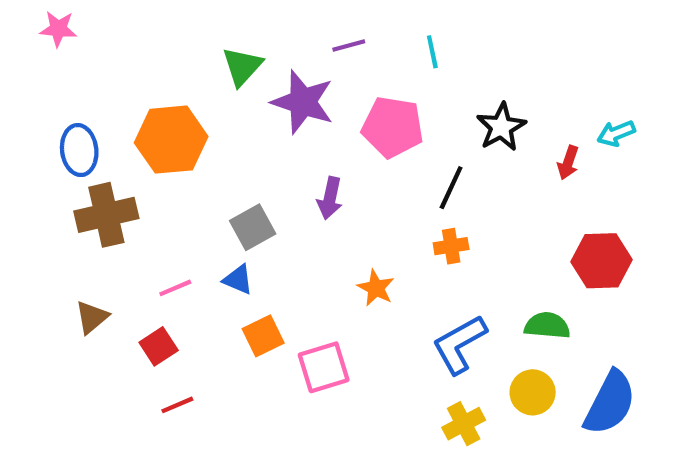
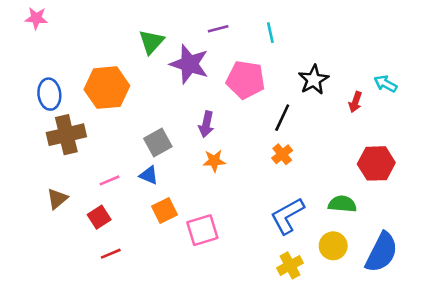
cyan arrow: (616, 133) -> (385, 84), turned 50
orange cross: (451, 246) -> (282, 154), turned -30
orange star: (376, 288) -> (214, 161), moved, turned -30

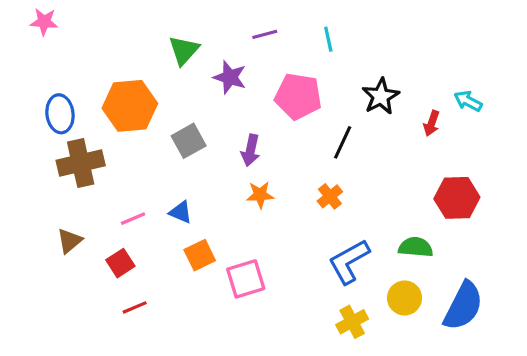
purple star: (189, 64) -> (230, 77), size x0.7
gray square: (158, 143) -> (189, 141), moved
orange cross: (282, 154) -> (330, 196), moved

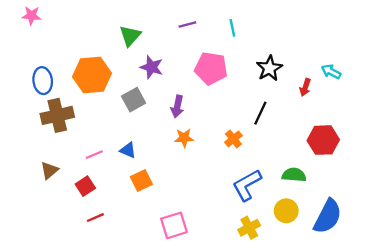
purple star: (230, 77) -> (152, 67), moved
black line: (343, 142) -> (260, 113), moved
pink square: (246, 279) -> (174, 225), moved

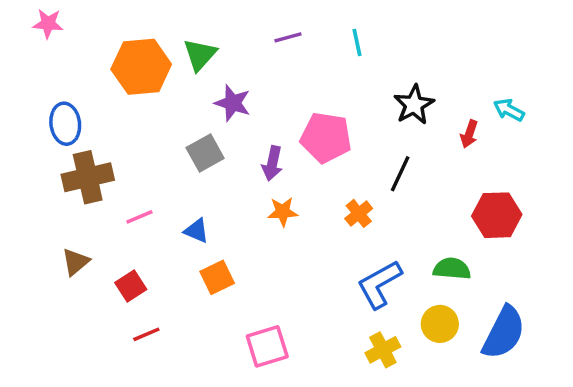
pink pentagon: (211, 68) -> (326, 138), moved
orange hexagon: (92, 75) -> (141, 67), moved
pink line: (94, 155) -> (139, 217), moved

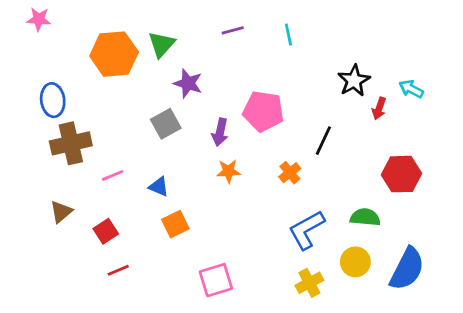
black star: (414, 105) -> (354, 81), moved

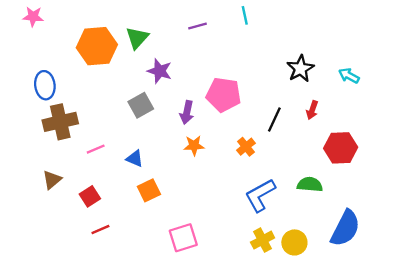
cyan line: (288, 35) -> (245, 15), moved
red arrow: (379, 108) -> (312, 110), moved
yellow circle: (355, 262) -> (294, 242), moved

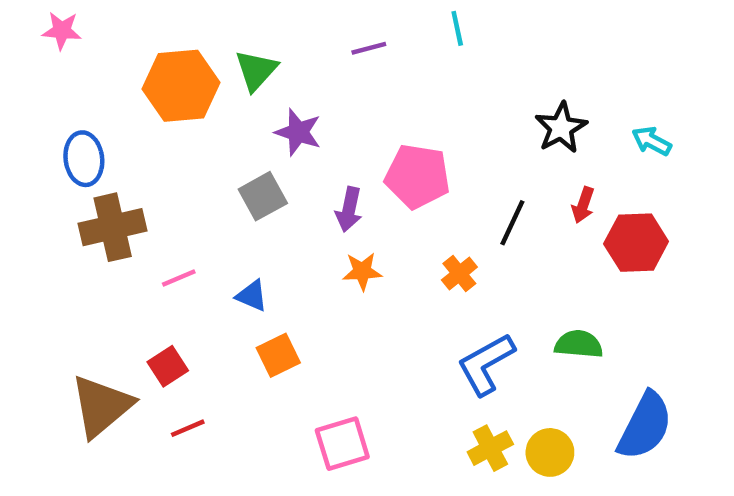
red hexagon: (341, 148) -> (636, 243), moved
brown triangle: (52, 180) -> (102, 406), moved, size x1.8

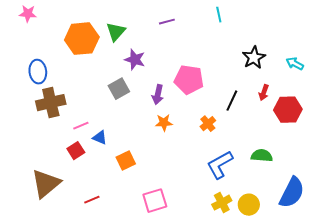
cyan line: (457, 28) -> (219, 15), moved
blue triangle: (252, 296) -> (100, 138), moved
red square: (168, 366) -> (76, 151), moved
red line: (188, 428) -> (92, 200), moved

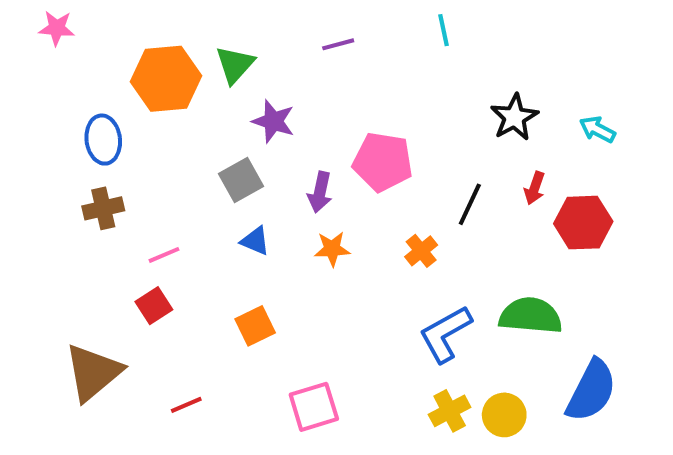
blue ellipse: (38, 72) -> (103, 140), moved
brown cross: (51, 103) -> (103, 208), size x0.7
blue triangle: (100, 138) -> (255, 241), moved
green semicircle: (262, 156) -> (531, 316), size x1.4

